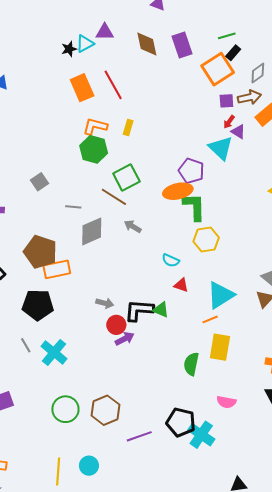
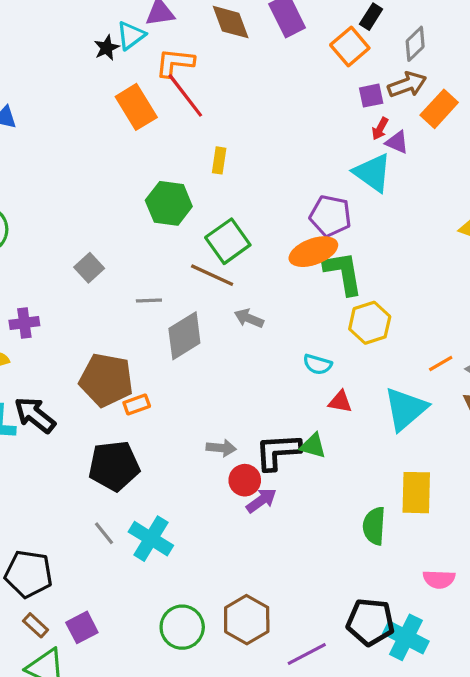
orange square: (218, 69) -> (350, 47), size x0.7
orange L-shape: (95, 126) -> (175, 63), moved
orange rectangle: (57, 269) -> (137, 405), size x0.6
orange line: (210, 319) -> (441, 364), moved

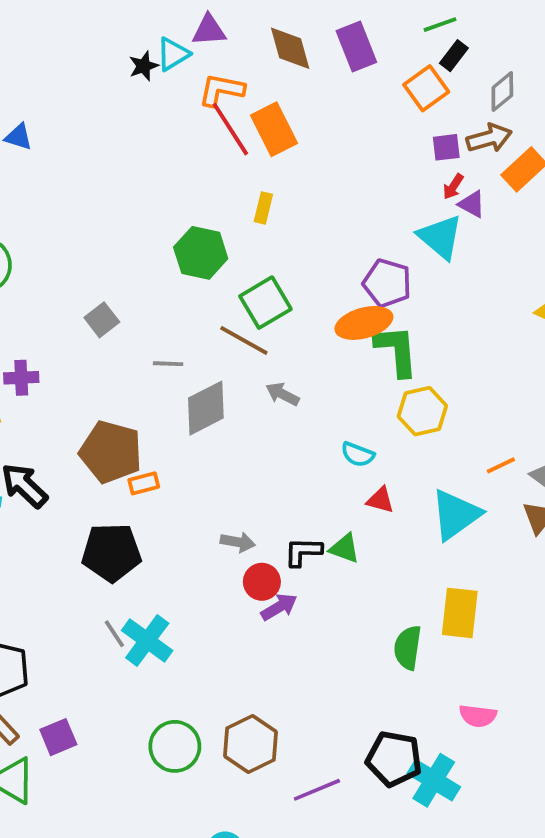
orange rectangle: (136, 107) -> (274, 129), moved
black L-shape: (278, 452) -> (303, 552), size x0.7
gray line: (104, 533) -> (114, 634), moved

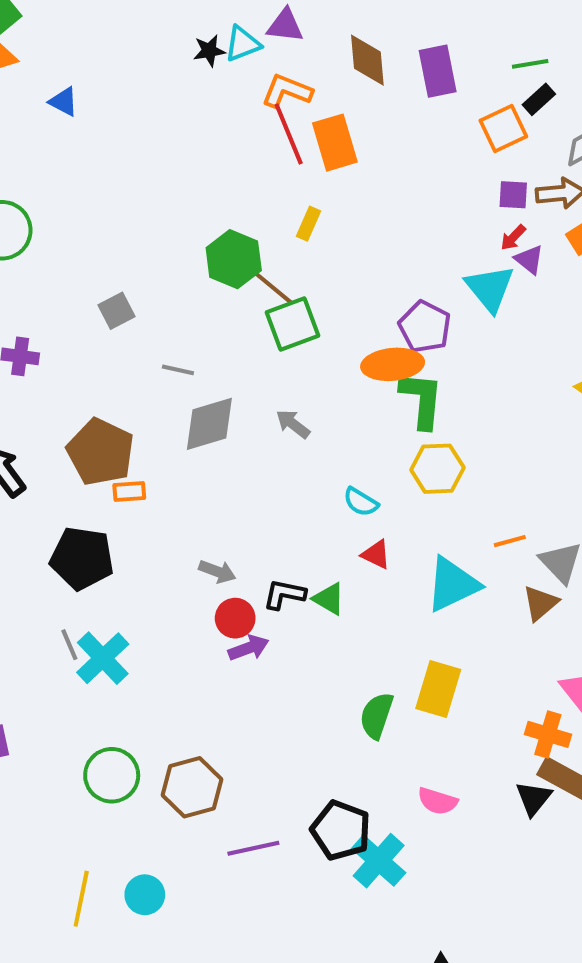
brown line: (244, 340) -> (270, 285), moved

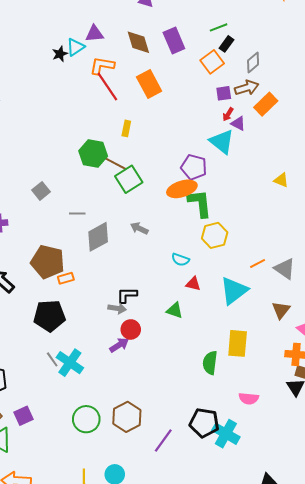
orange rectangle: (335, 143) -> (149, 84), moved
black L-shape: (284, 594) -> (127, 295), moved
brown triangle: (540, 603) -> (281, 310), moved
purple arrow: (249, 648) -> (119, 345), moved
purple line: (253, 848) -> (163, 440), turned -30

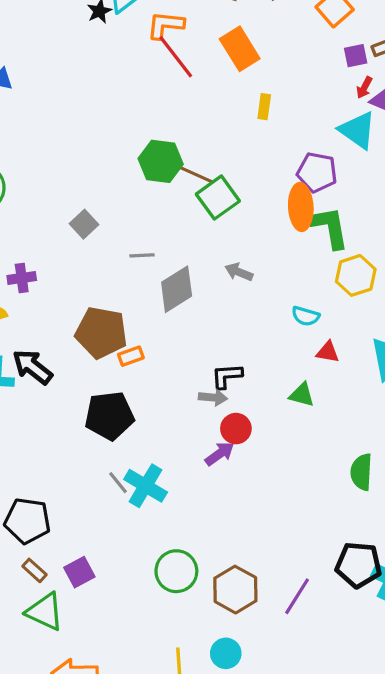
yellow rectangle: (126, 128) -> (264, 107), moved
orange ellipse: (182, 189) -> (301, 207), turned -72
brown hexagon: (127, 417) -> (235, 590), moved

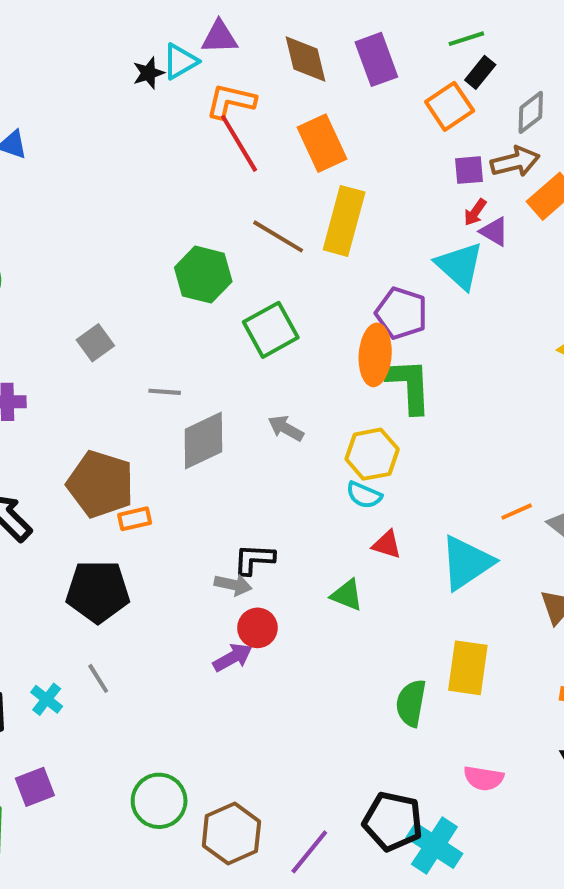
yellow rectangle: (264, 107) -> (344, 221), size x2.0
brown line: (193, 173) -> (278, 236), moved
yellow hexagon: (356, 275) -> (372, 454), moved
cyan cross: (146, 486) -> (47, 699), moved, size x0.6

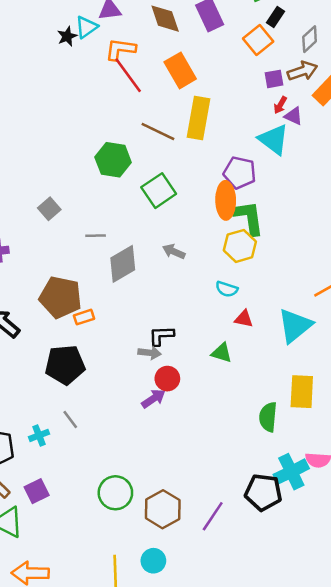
yellow hexagon: (372, 454) -> (240, 246), moved
cyan cross: (47, 699) -> (39, 435), turned 36
cyan cross: (434, 846) -> (291, 472), moved, turned 36

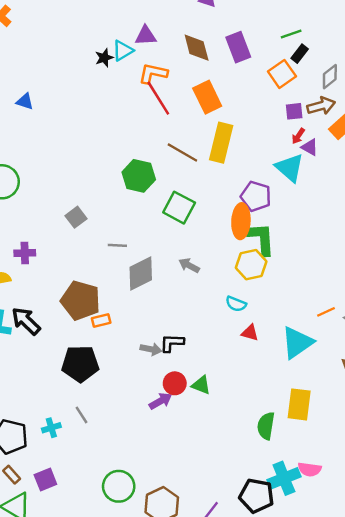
green square: (159, 191) -> (179, 208), turned -32
gray arrow: (150, 353) -> (151, 349), moved
green triangle: (222, 353) -> (201, 385), moved

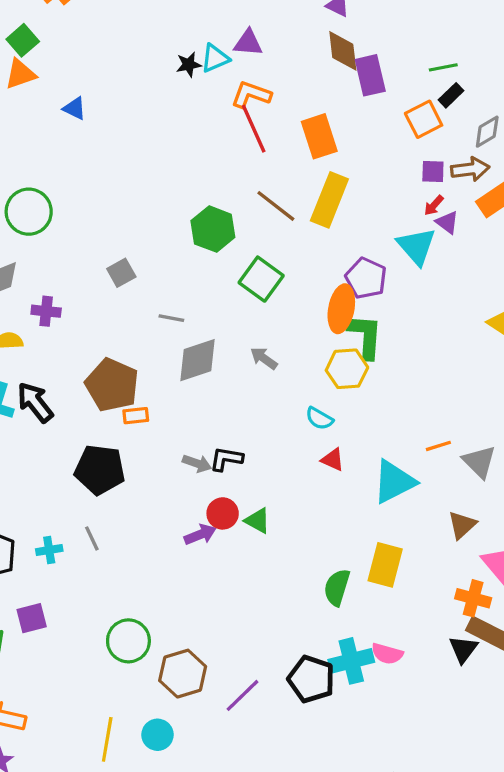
brown diamond: (197, 48) -> (343, 51), moved

